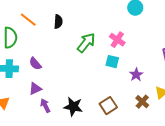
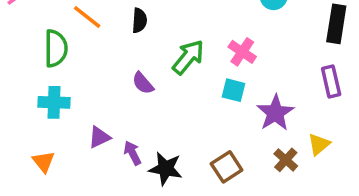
purple semicircle: (35, 64) -> (143, 83), moved
purple star: (136, 75) -> (275, 113), size x1.5
purple arrow: (45, 106) -> (132, 153), moved

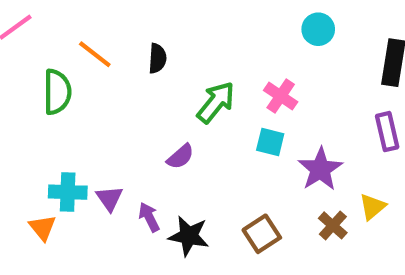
purple semicircle: (143, 83) -> (180, 157), moved, turned -90
cyan cross: (54, 102) -> (68, 192), moved
purple triangle: (99, 137) -> (109, 198), turned -40

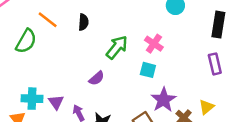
green semicircle: (57, 92) -> (26, 41), turned 30
purple star: (320, 169) -> (163, 100), moved

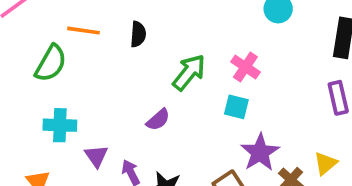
orange line: (48, 20) -> (84, 31), turned -30
cyan cross: (32, 99) -> (60, 125), moved

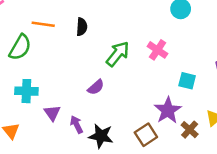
cyan square: (236, 107) -> (187, 81), moved

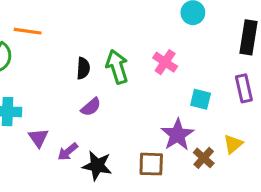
black semicircle: (82, 27) -> (83, 68), moved
green arrow: (118, 54) -> (117, 67), turned -56
purple arrow: (77, 124) -> (68, 152), turned -102
brown square: (146, 135) -> (151, 164), turned 35

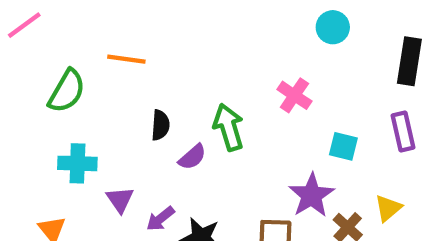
orange line: (28, 31) -> (126, 59), moved
green arrow: (117, 67) -> (229, 127), moved
black semicircle: (83, 68) -> (160, 125), moved

